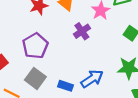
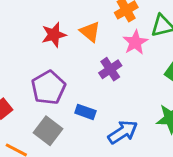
blue rectangle: (65, 86) -> (85, 112), moved

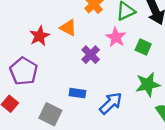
pink star: (135, 42) -> (116, 37), moved
purple pentagon: (48, 88) -> (24, 71), moved

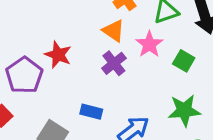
orange triangle: (68, 28) -> (114, 31), moved
red star: (40, 36) -> (58, 55), moved, turned -30

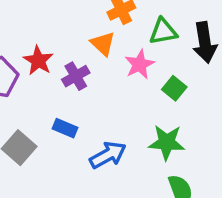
purple cross: (114, 63) -> (76, 76), moved

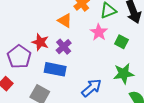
orange triangle: (103, 44) -> (65, 21), moved
blue rectangle: (65, 128) -> (55, 69), moved, size x1.5

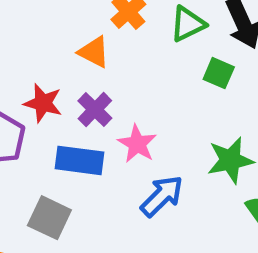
pink star: (99, 32) -> (137, 144), moved
green square: (121, 42) -> (219, 73), moved

